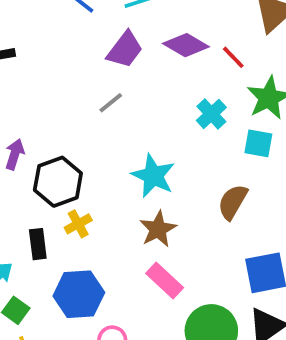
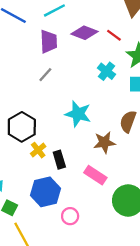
purple trapezoid: (125, 50) -> (49, 42), turned -30
brown star: (158, 229) -> (104, 142), moved, turned 30
black rectangle: (38, 244) -> (59, 160), moved

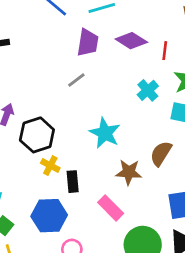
red line: (114, 35) -> (165, 51), turned 49
yellow cross: (38, 150) -> (50, 166), turned -35

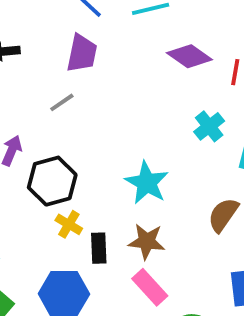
purple trapezoid: (88, 43) -> (82, 53), moved
gray line: (76, 80) -> (62, 102), moved
brown star: (129, 172) -> (147, 241), moved

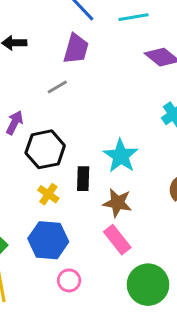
yellow cross: (69, 224) -> (48, 194), moved
black rectangle: (99, 248) -> (83, 179), moved

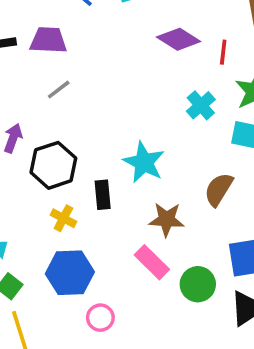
purple trapezoid: (76, 49) -> (48, 40), moved, turned -96
brown star: (117, 203) -> (166, 219), moved
green circle: (148, 285) -> (198, 284), moved, size x0.7

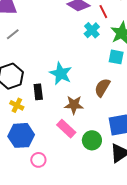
red line: (223, 52) -> (103, 12), turned -32
cyan cross: (201, 105) -> (92, 30), moved

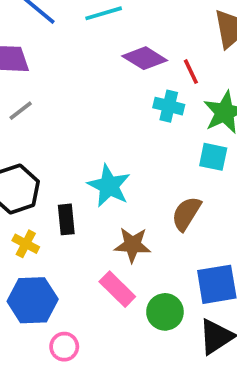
cyan cross: (92, 30) -> (169, 106), turned -35

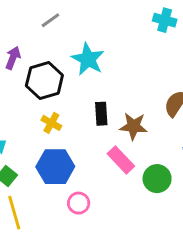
cyan star: (109, 186) -> (88, 59), moved
black rectangle: (66, 219) -> (101, 114), moved

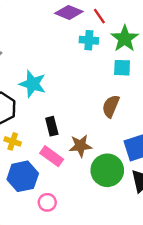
brown star: (134, 126) -> (80, 146), moved
pink rectangle: (121, 160) -> (52, 156), moved
green circle: (157, 179) -> (107, 170), size x1.4

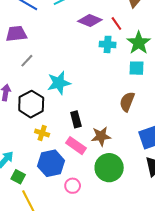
cyan star: (33, 84) -> (59, 83), turned -30
green circle: (107, 170) -> (109, 168), moved

